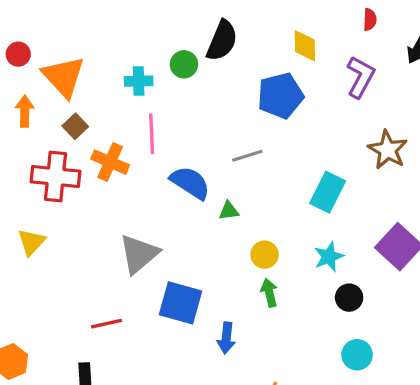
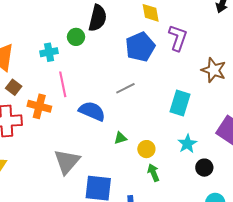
purple L-shape: (361, 77) -> (178, 38), moved
green triangle: (229, 211) -> (120, 138), moved

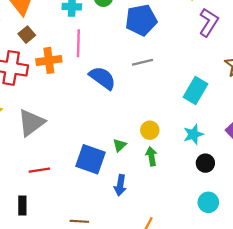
blue pentagon: (140, 47) -> (141, 20), moved
orange cross: (39, 106) -> (49, 60), turned -35
green triangle: (120, 138) -> (120, 145), moved, turned -40
gray triangle: (67, 161) -> (31, 123), moved

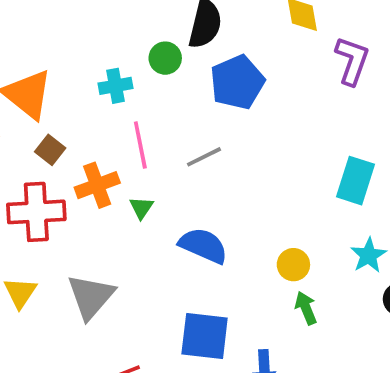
gray line: (142, 62) -> (204, 157), moved
blue semicircle: (102, 78) -> (203, 246), moved
green triangle: (120, 145) -> (141, 208), moved

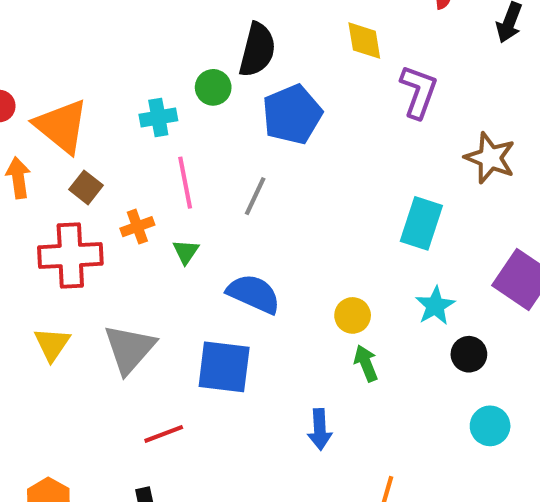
gray line: (204, 157) -> (255, 196), turned -39
orange cross: (97, 185) -> (137, 227), size x0.7
blue square: (205, 336) -> (224, 367), moved

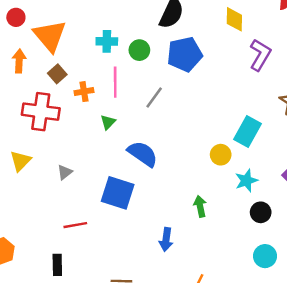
green circle: (213, 87) -> (139, 50), moved
orange cross: (137, 227) -> (84, 92), moved
yellow circle: (353, 315) -> (221, 155), moved
gray triangle: (129, 349) -> (65, 172), size x0.5

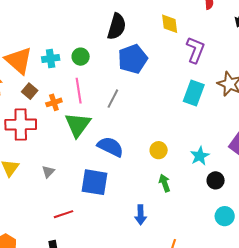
cyan cross: (107, 41) -> (51, 59), moved
green circle: (139, 50) -> (81, 57), moved
green triangle: (108, 122) -> (78, 125), size x2.0
cyan rectangle: (247, 131) -> (194, 93), moved
yellow circle: (221, 155) -> (159, 150), moved

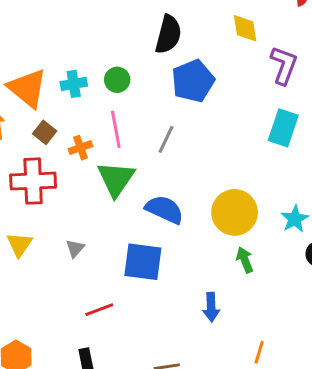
yellow circle: (159, 150) -> (235, 212), size x1.8

